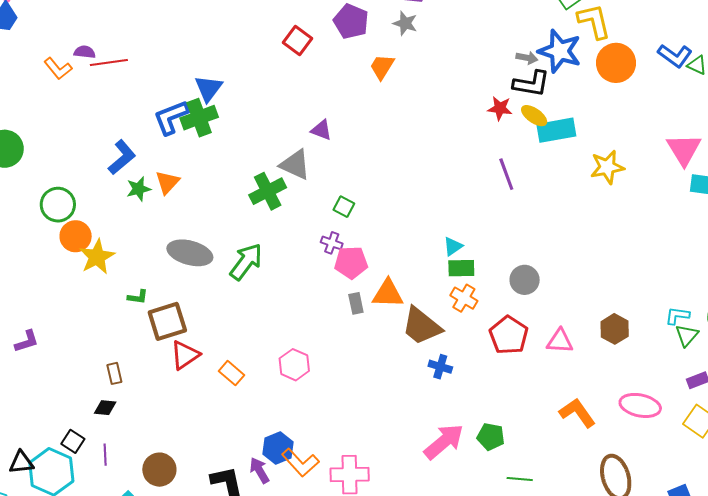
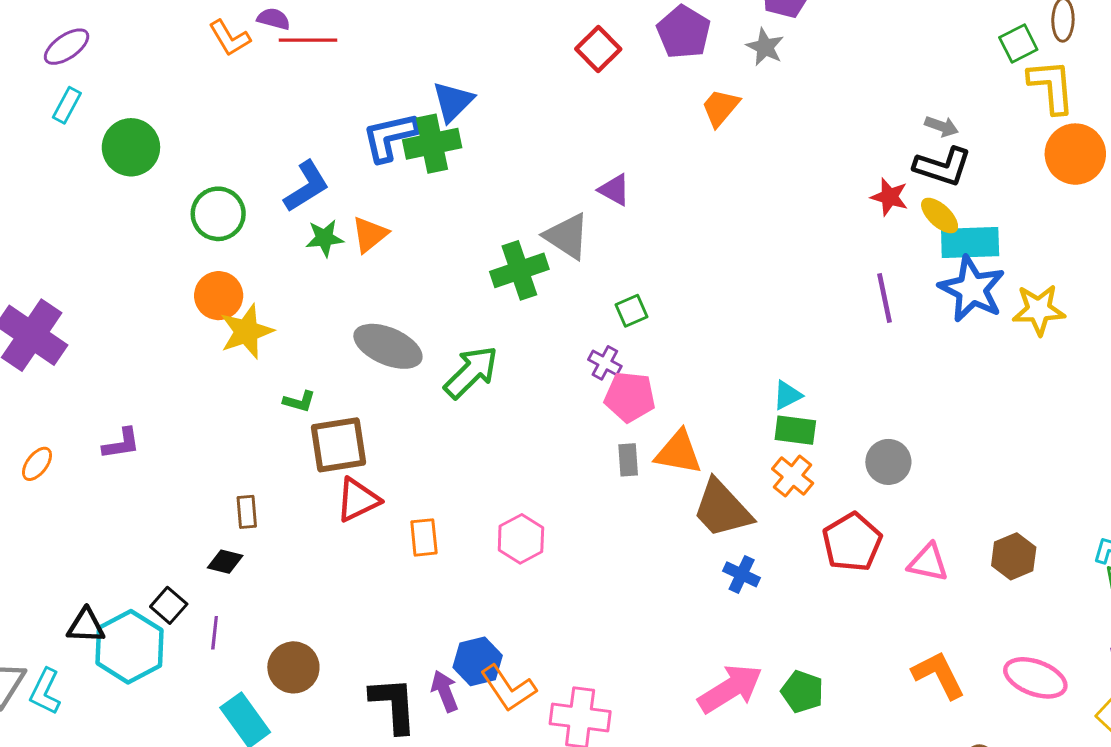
blue star: (560, 51) -> (972, 289), moved
green circle: (58, 205) -> (218, 214), moved
green square: (344, 207) -> (631, 311), turned 30
orange rectangle: (231, 373) -> (424, 537), turned 35

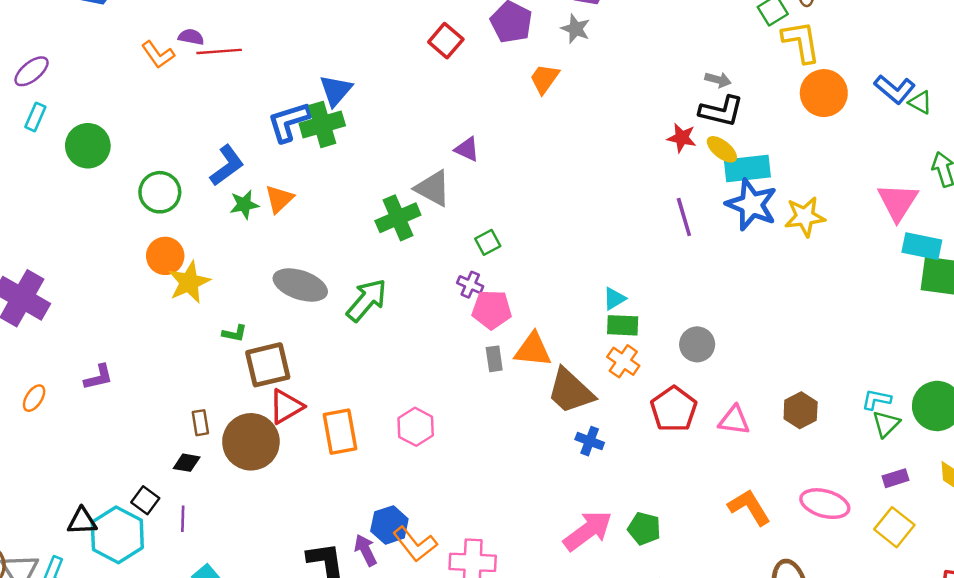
orange rectangle: (424, 537) -> (340, 432), size x1.5
brown circle: (293, 667) -> (251, 442), moved, size x1.4

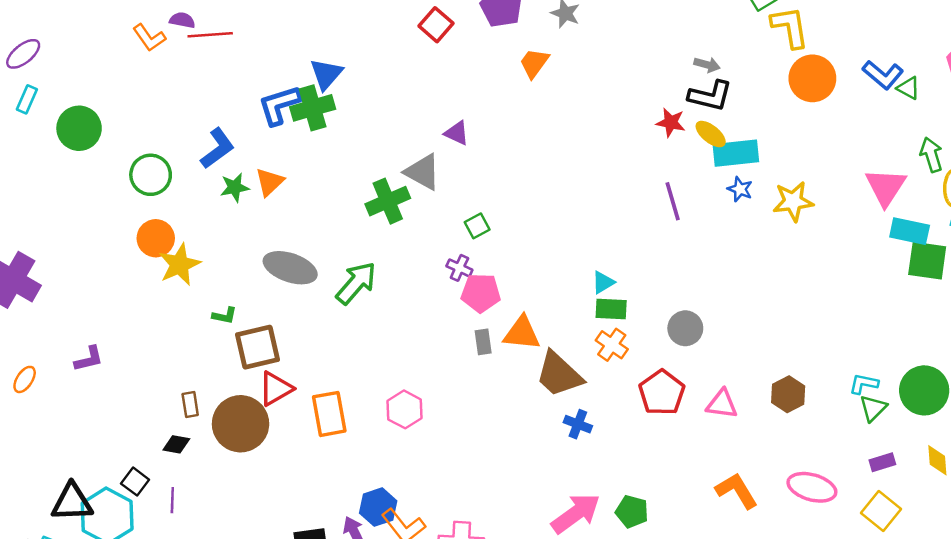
blue star: (752, 205) -> (740, 189), size x0.5
black triangle: (82, 521) -> (72, 502), size x1.4

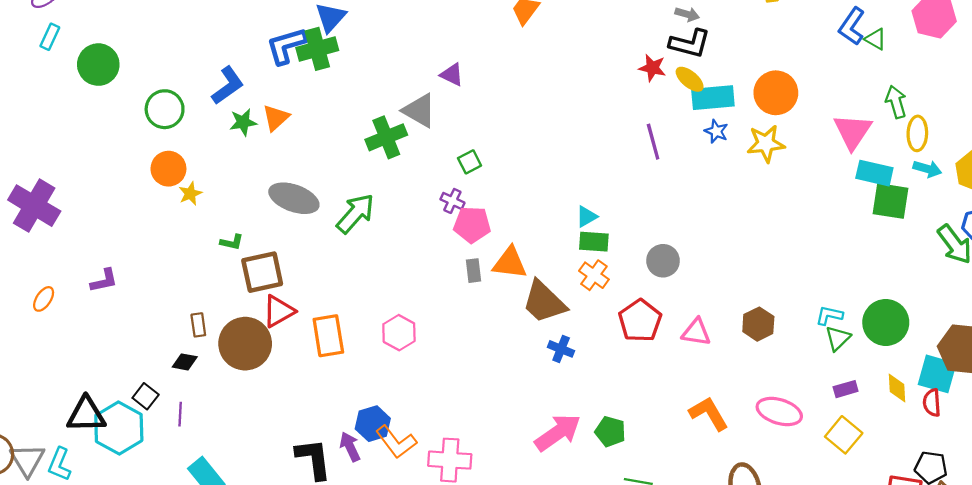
blue L-shape: (883, 75) -> (852, 26), turned 84
orange circle: (812, 78) -> (776, 93), moved
yellow star: (179, 264) -> (190, 194), size x0.6

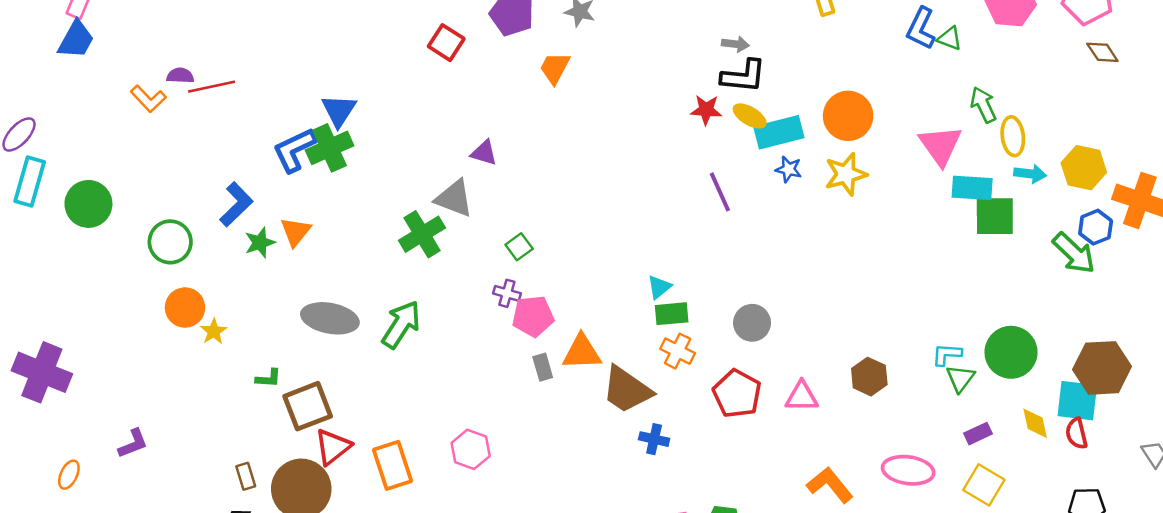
cyan rectangle: (50, 37) -> (30, 182), size x1.6

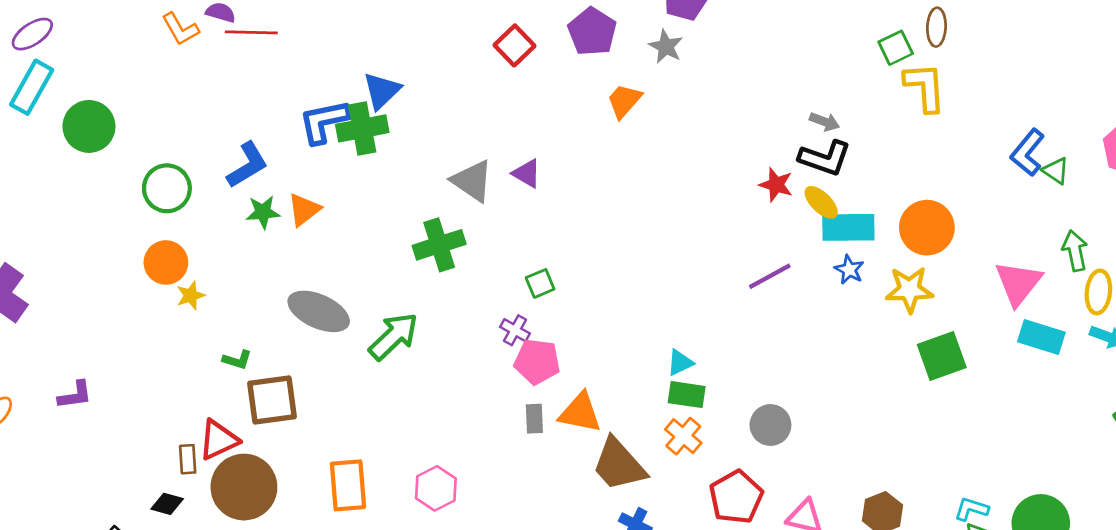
purple line: (720, 192) -> (770, 276), turned 72
gray triangle: (454, 198) -> (472, 181), moved
green square: (995, 216) -> (942, 356), moved, turned -33
red triangle: (333, 447) -> (219, 440), moved

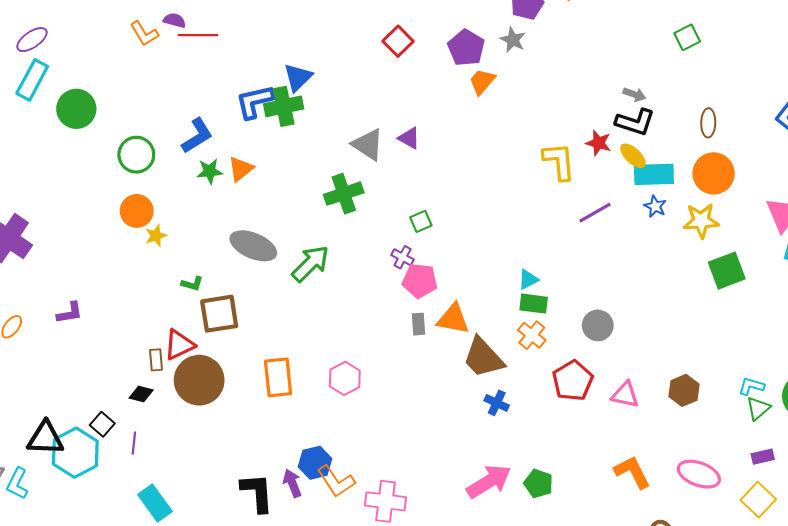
brown ellipse: (936, 27) -> (708, 123), moved
purple pentagon: (592, 32) -> (466, 48), moved
yellow L-shape: (925, 87) -> (559, 161), moved

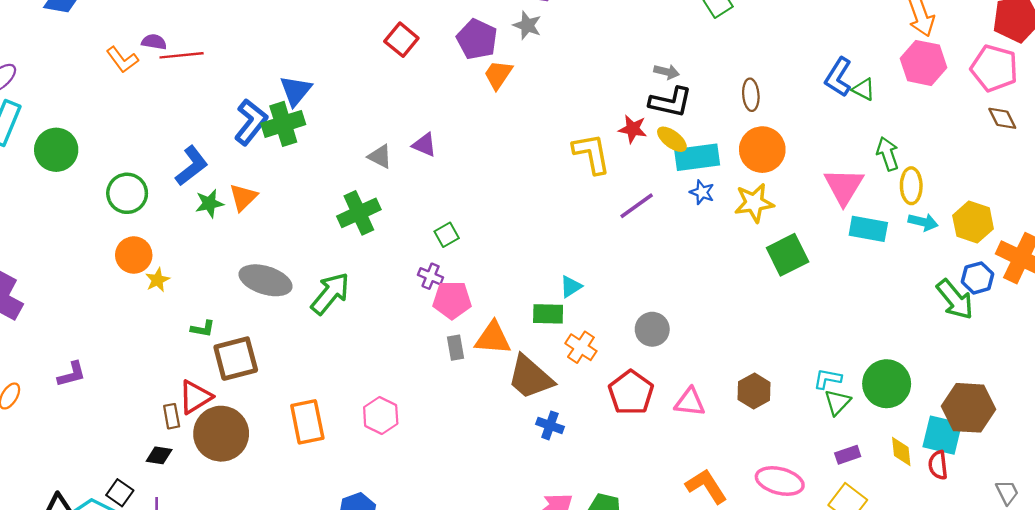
blue L-shape: (254, 102) -> (251, 122), turned 147
gray triangle: (368, 145) -> (380, 157), size x0.7
green rectangle: (534, 304) -> (548, 314), moved

